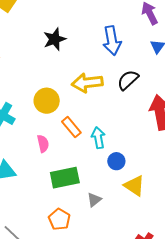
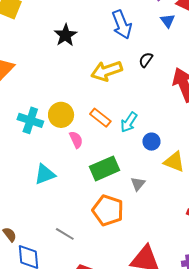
black semicircle: (128, 80) -> (146, 60), size x0.7
yellow circle: (47, 101) -> (61, 115), moved
cyan arrow: (98, 138) -> (129, 122), turned -125
orange pentagon: (59, 219) -> (108, 210), size x1.4

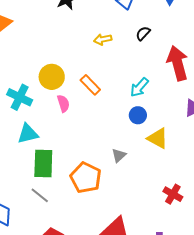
yellow arrow: (107, 71) -> (103, 39), size x0.6
cyan cross: (30, 120) -> (20, 97), moved
cyan arrow: (129, 122) -> (139, 87), moved
green rectangle: (105, 168) -> (43, 164), moved, turned -72

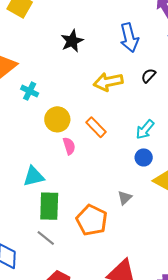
yellow arrow: (103, 39) -> (108, 82), size x1.6
cyan cross: (20, 97) -> (30, 91), moved, size x0.7

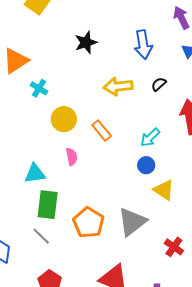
pink semicircle: (69, 146) -> (72, 157), moved
gray triangle: (125, 198) -> (132, 222), moved, size x2.0

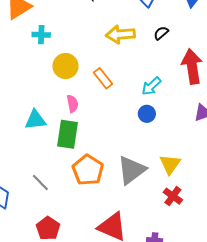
cyan cross: (39, 88) -> (41, 35), turned -30
yellow triangle: (164, 190) -> (170, 164), moved, turned 30
green rectangle: (48, 205) -> (67, 134), moved

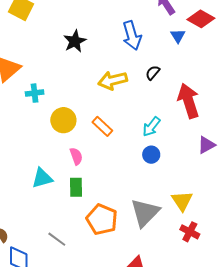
green rectangle: (67, 134) -> (76, 187), size x0.7

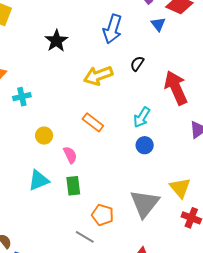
blue arrow: (132, 36) -> (112, 29), turned 40
yellow circle: (63, 120) -> (44, 136), moved, size x0.7
orange pentagon: (102, 219) -> (103, 215), size x0.7
gray line: (57, 239) -> (85, 237), moved

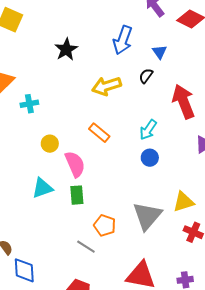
blue triangle: (158, 24) -> (160, 52), moved
pink semicircle: (70, 155) -> (75, 164), size x1.5
yellow triangle: (180, 188) -> (183, 202), turned 50

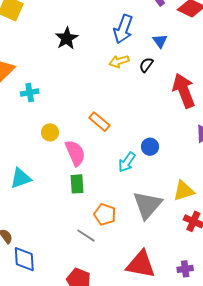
yellow arrow: (106, 86) -> (119, 61), moved, size x0.7
cyan arrow: (148, 130) -> (127, 162), moved
cyan triangle: (42, 188) -> (21, 178), moved

